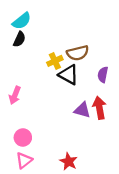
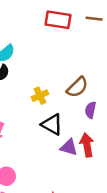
brown semicircle: (78, 53) -> (77, 87), moved, turned -30
black triangle: (69, 75) -> (52, 124), moved

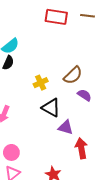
purple semicircle: (90, 110) -> (84, 95), turned 112
red arrow: (87, 145) -> (81, 148), moved

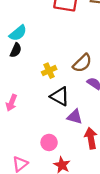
pink circle: (11, 152) -> (49, 142), moved

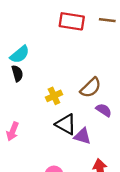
black semicircle: (16, 50) -> (17, 73), turned -40
purple triangle: (75, 117) -> (82, 136), moved

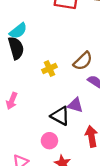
black semicircle: (17, 73) -> (16, 48), size x1.5
black triangle: (66, 124) -> (60, 116), moved

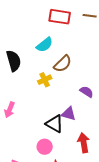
cyan semicircle: (18, 31) -> (45, 45), moved
brown semicircle: (83, 61) -> (63, 64), moved

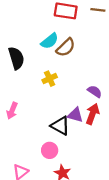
brown semicircle: (63, 64) -> (66, 47), moved
red arrow: (84, 143) -> (92, 114), moved, turned 30

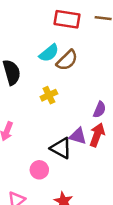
purple semicircle: (95, 91) -> (100, 110), turned 80
pink circle: (50, 150) -> (39, 170), moved

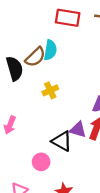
cyan semicircle: (49, 53) -> (50, 50), turned -42
brown semicircle: (67, 60) -> (35, 57), moved

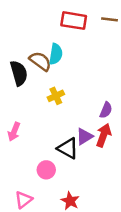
brown semicircle: (35, 57) -> (40, 61), turned -100
purple triangle: (78, 130) -> (84, 136), turned -48

